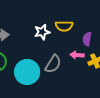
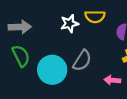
pink arrow: (77, 55) -> (112, 80), moved

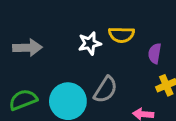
green semicircle: (21, 56) -> (23, 100), moved, turned -85

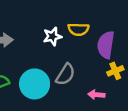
purple semicircle: (155, 53) -> (106, 45), size x1.6

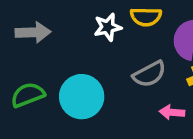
gray semicircle: (65, 74) -> (149, 74), moved, turned 30

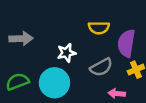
white star: (108, 27) -> (66, 53), moved

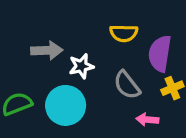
gray arrow: (21, 38) -> (47, 50), moved
gray semicircle: (101, 67) -> (127, 85), turned 80

